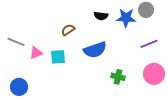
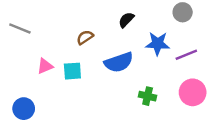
black semicircle: (101, 16) -> (126, 20), turned 128
blue star: (126, 18) -> (158, 44), moved
gray line: (16, 42) -> (20, 29), moved

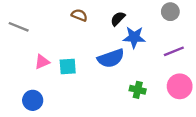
brown semicircle: (85, 37) -> (79, 15), moved, turned 56
blue star: (158, 44) -> (134, 37), moved
blue circle: (24, 109) -> (33, 100), moved

